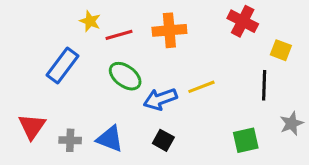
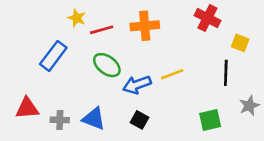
red triangle: (32, 127) -> (27, 108), turned 50

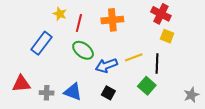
red line: (102, 30) -> (79, 23), turned -60
yellow square: (240, 43) -> (167, 36), moved
black line: (226, 73) -> (157, 63), moved
gray star: (249, 106) -> (191, 95), moved
green square: (210, 120) -> (147, 86), moved, turned -36

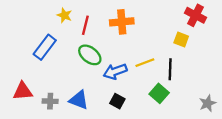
red cross: (161, 14) -> (195, 15), moved

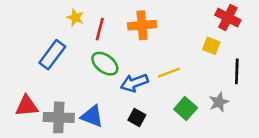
black line: (170, 69) -> (237, 71), moved
gray cross: (50, 101) -> (59, 117), size x1.6
gray star: (208, 103) -> (219, 102), moved

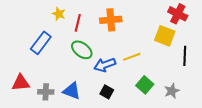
yellow square: (211, 46) -> (165, 36), size x1.5
gray star: (219, 102) -> (172, 91), moved
gray cross: (59, 117) -> (46, 92), size x0.7

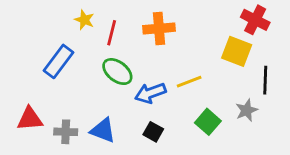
gray star: (172, 91) -> (247, 110), moved

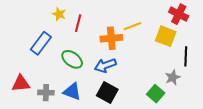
orange cross: (159, 28) -> (111, 38), moved
green ellipse: (117, 72) -> (72, 59), moved
yellow line: (189, 82) -> (132, 26), moved
green square: (208, 122) -> (156, 94), moved
black square: (153, 132) -> (107, 93), size x1.5

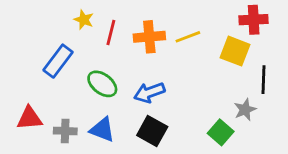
red cross: (179, 14) -> (254, 20), turned -30
orange cross: (111, 38) -> (149, 37), moved

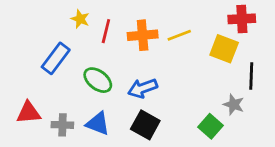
gray star: (245, 110) -> (234, 105), turned -30

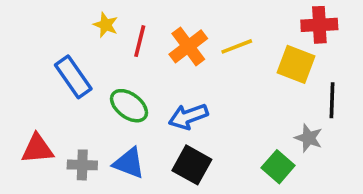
orange cross: (143, 35) -> (188, 46), turned -32
blue rectangle: (56, 58) -> (73, 77), turned -72

